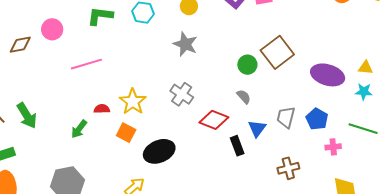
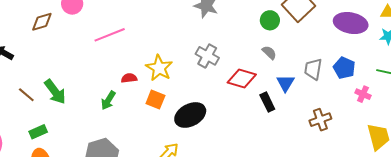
pink cross: (333, 147) -> (363, 94), turned 35

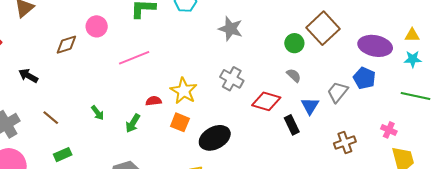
blue pentagon: (344, 68) -> (364, 78), moved
gray trapezoid: (313, 69) -> (338, 92), turned 30
green arrow: (55, 92) -> (98, 113), moved, size x0.6
pink cross: (363, 94) -> (389, 130), moved

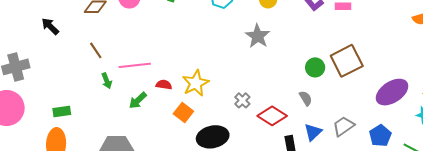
purple ellipse: (375, 46) -> (392, 92), turned -60
pink line: (134, 58) -> (135, 65), moved
blue pentagon: (364, 78) -> (380, 136), moved
gray cross: (232, 79) -> (242, 100), moved, size x0.7
brown line: (51, 118) -> (96, 50), moved

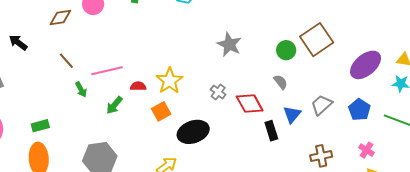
gray star: (258, 36) -> (229, 44), moved
orange square: (183, 112) -> (161, 111), turned 30
red diamond: (272, 116) -> (250, 103), turned 36

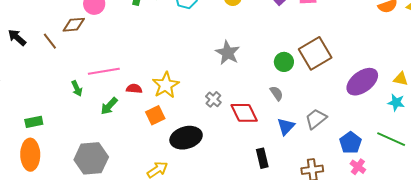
brown diamond: (60, 17) -> (74, 25), moved
brown line: (66, 61) -> (50, 41), moved
blue pentagon: (359, 110) -> (350, 143), moved
black rectangle: (271, 131) -> (262, 158), moved

